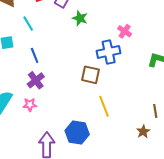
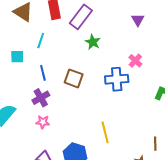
cyan line: (28, 24) -> (41, 41), turned 42
brown square: (91, 75) -> (74, 78), moved
pink star: (30, 105) -> (43, 122), moved

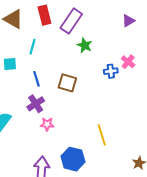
purple triangle: (138, 20) -> (128, 21), turned 32
blue cross: (117, 79) -> (111, 71), moved, size x0.6
pink star: (43, 122) -> (47, 124), moved

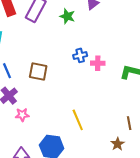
green star: (85, 45) -> (67, 16), moved
pink cross: (128, 62) -> (98, 63), moved, turned -32

